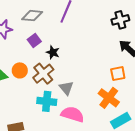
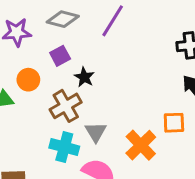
orange circle: (20, 70) -> (28, 80), moved
orange cross: (109, 98) -> (141, 145), moved

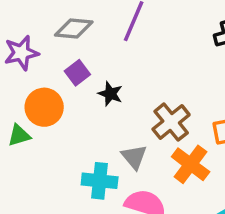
orange circle: (28, 80) -> (44, 107), size x1.4
brown cross: (66, 106) -> (171, 122), moved

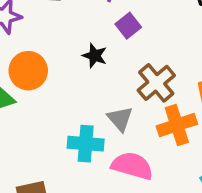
purple square: (77, 73) -> (128, 26), moved
orange cross: (191, 164) -> (177, 125), turned 36

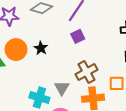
black star: (95, 56) -> (41, 48), moved

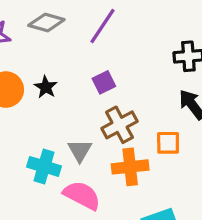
purple square: (78, 36) -> (104, 82), moved

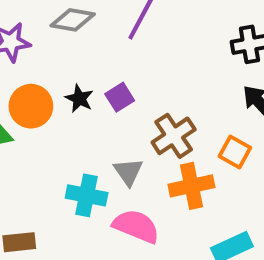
purple square: (104, 82) -> (120, 97), moved
orange square: (168, 143) -> (235, 152), turned 35

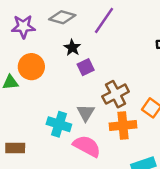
black star: (79, 99) -> (72, 48), moved

